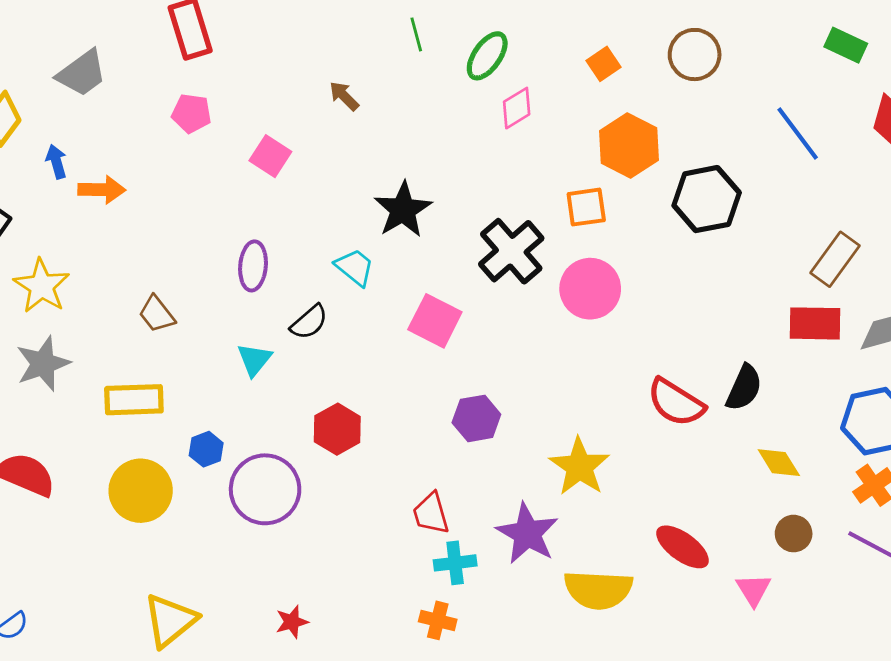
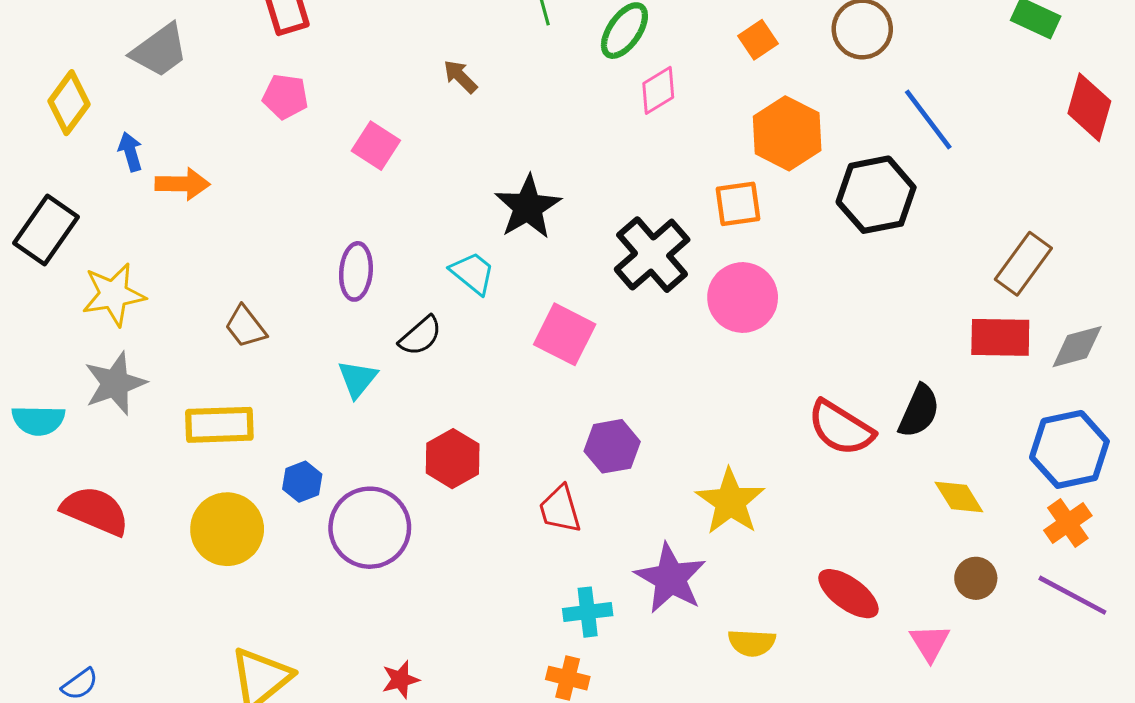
blue line: (798, 133) -> (928, 120), moved
yellow star: (42, 286) -> (114, 294), turned 30
red trapezoid: (431, 513) -> (560, 509), moved
yellow semicircle: (598, 590) -> (752, 643), size x0.6

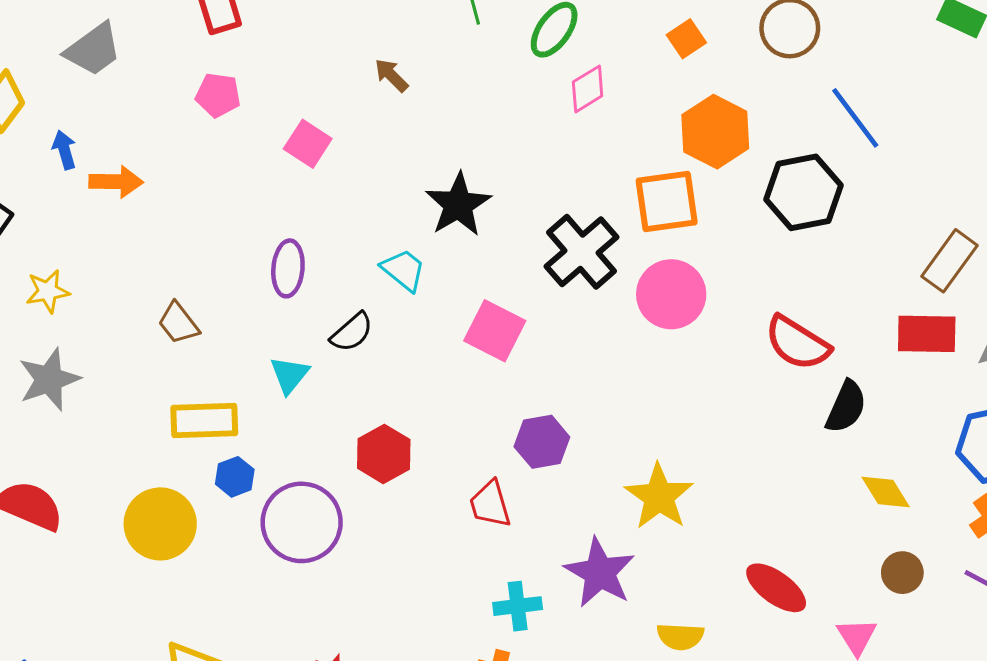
orange square: (738, 204) -> (667, 202), size x1.4
yellow star: (114, 294) -> (48, 291), size x0.7
yellow rectangle: (219, 425) -> (204, 421), moved
red semicircle: (841, 428) -> (797, 343), moved

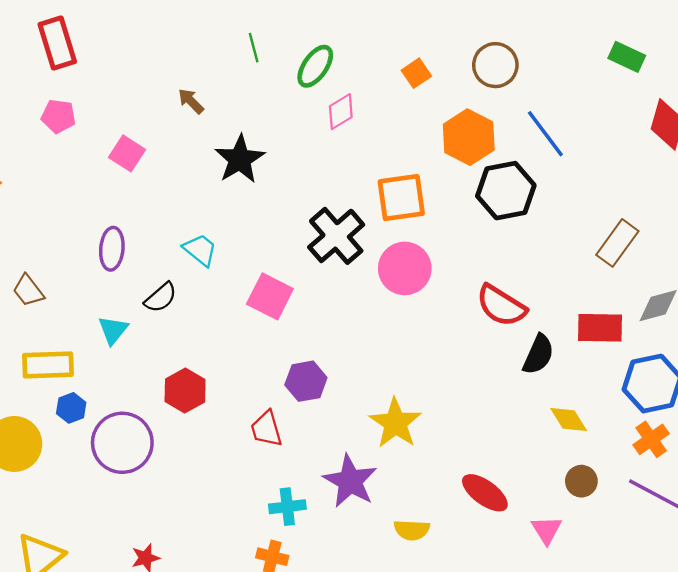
orange hexagon: (715, 132) -> (469, 137), moved
black star: (458, 205) -> (240, 159), moved
red rectangle: (927, 334) -> (600, 328), moved

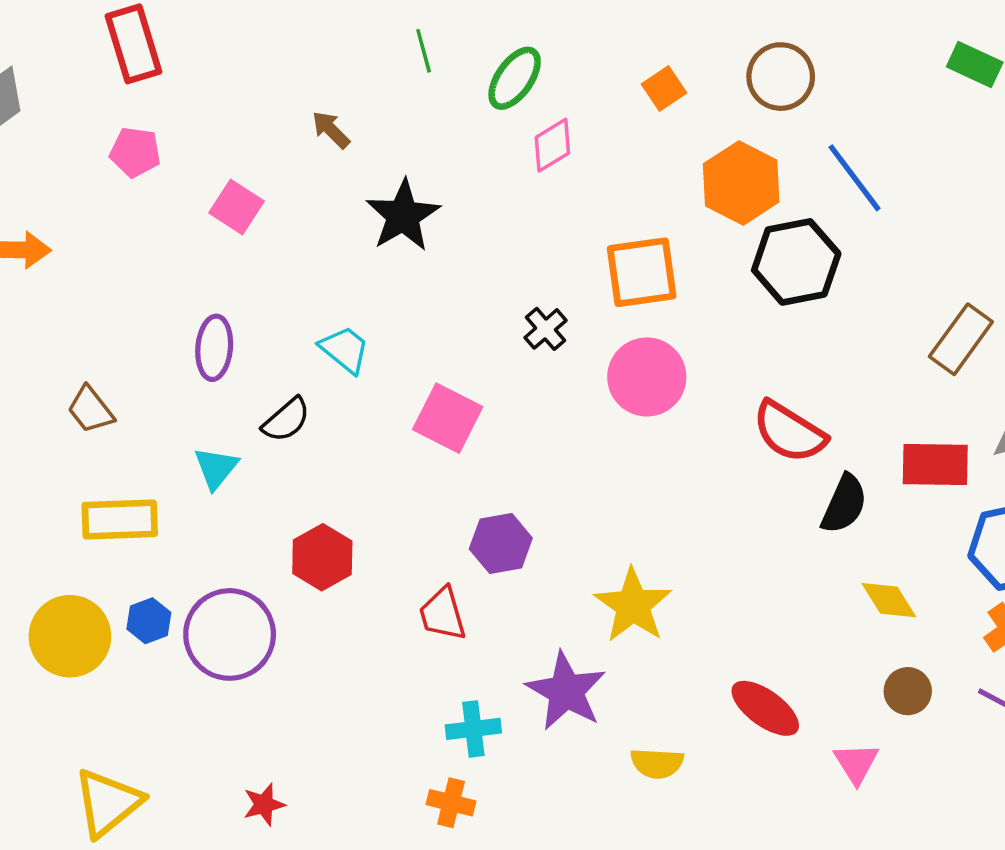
black cross: (336, 236) -> (545, 329), size x0.5
blue hexagon: (71, 408) -> (149, 621), moved

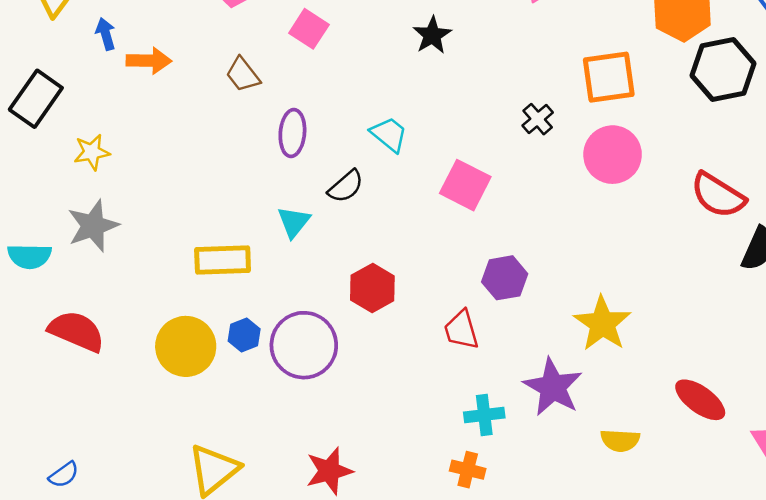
black star: (403, 216) -> (432, 35), size x0.7
brown trapezoid: (91, 410) -> (243, 75), moved
red star: (264, 804) -> (329, 471), size x1.5

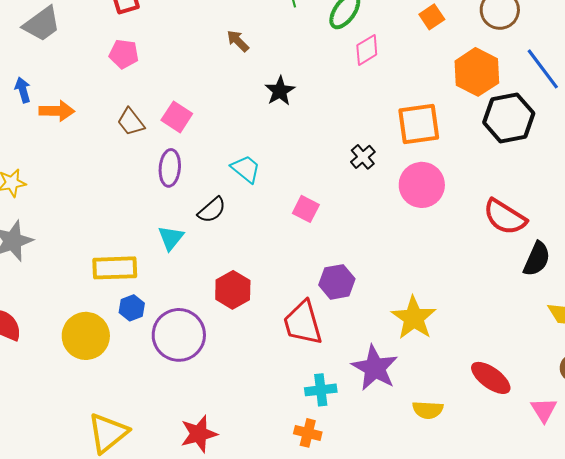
pink square: (309, 29) -> (177, 117), moved
pink square: (465, 185) -> (306, 209), size x0.7
red trapezoid: (461, 330) -> (303, 323), size x1.4
blue hexagon: (244, 335) -> (132, 308), moved

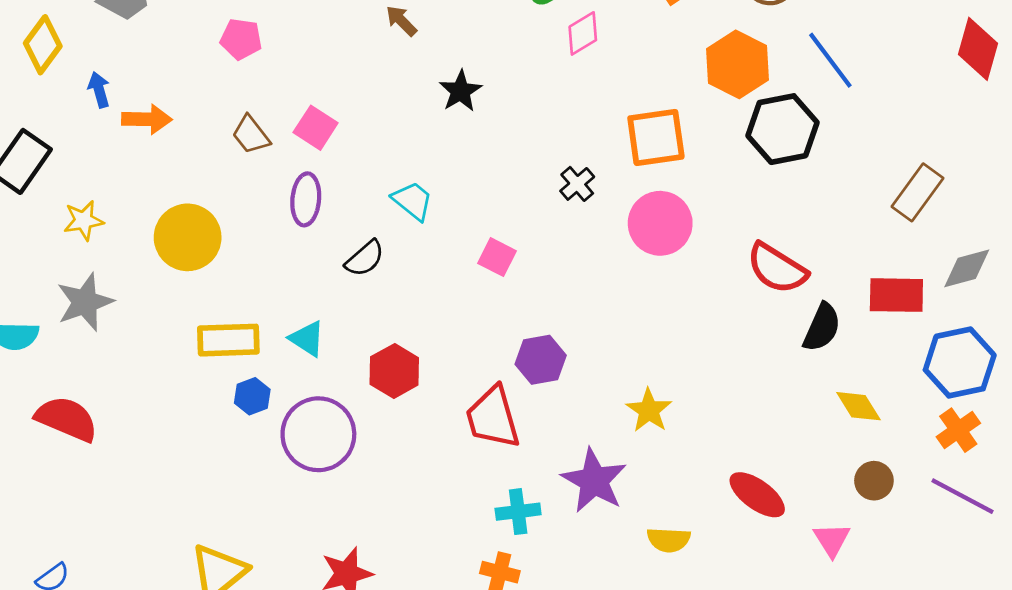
cyan triangle: (171, 238) -> (307, 339), moved, turned -36
yellow star: (414, 318) -> (649, 410), size x0.7
yellow circle: (86, 336) -> (188, 237), moved

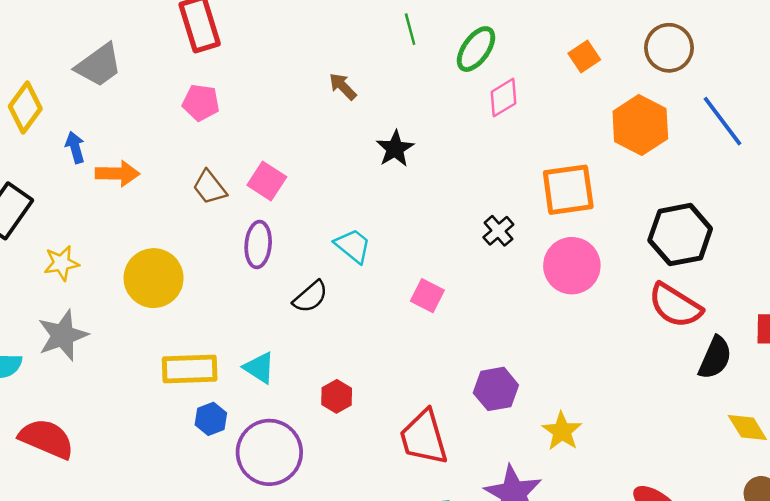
black hexagon: (783, 129) -> (680, 235), moved
purple hexagon: (541, 360) -> (496, 389), moved
red hexagon: (394, 371) -> (337, 396), size x0.7

